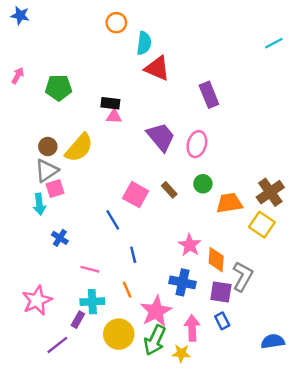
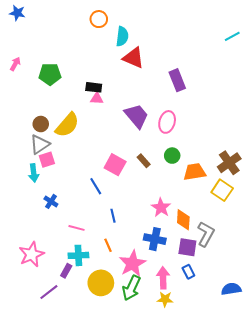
yellow star: (181, 353) -> (165, 299), moved

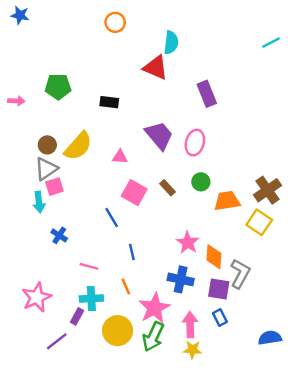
cyan semicircle: (122, 36) -> (171, 43), moved
pink arrow: (15, 64) -> (16, 101), moved, turned 64
pink triangle: (97, 99) -> (120, 157), moved

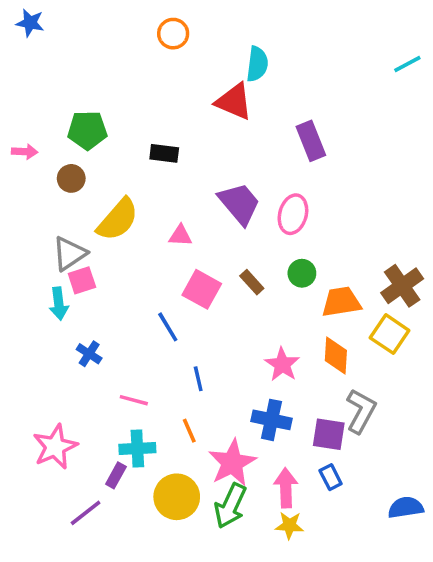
brown circle: (47, 145) -> (71, 178), moved
orange diamond: (214, 257) -> (336, 356), moved

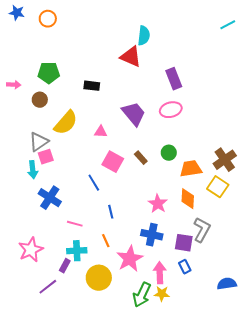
orange circle: (173, 34) -> (48, 19), moved
cyan line: (407, 64) -> (228, 25), moved
pink ellipse: (293, 214) -> (171, 110), moved, turned 60
blue cross: (89, 354) -> (50, 198), size x1.6
green arrow: (230, 506) -> (142, 295), moved

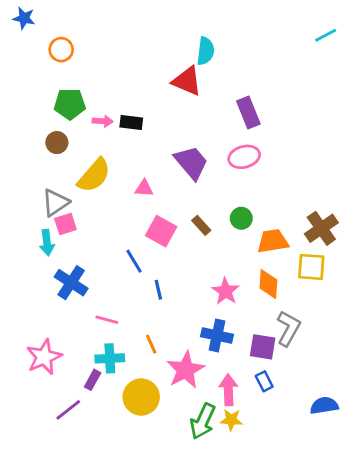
orange circle: (48, 19) -> (61, 50), moved
pink arrow: (14, 85) -> (103, 121), moved
yellow square: (218, 187) -> (311, 267), turned -30
blue line: (111, 212) -> (158, 290), moved

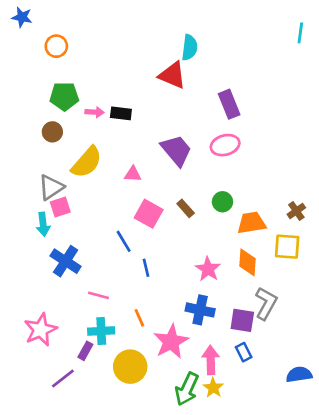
cyan line: (326, 35) -> (300, 33), turned -54
brown cross: (321, 228) -> (296, 211), size x0.6
yellow star: (231, 420) -> (213, 388), turned 30

